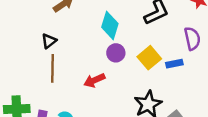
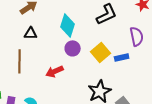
black triangle: (49, 41) -> (31, 33), moved, turned 40

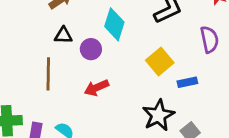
purple circle: (73, 48) -> (91, 49), moved
blue rectangle: (122, 57) -> (187, 82), moved

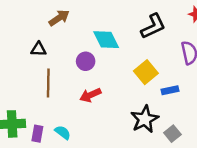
cyan diamond: (114, 24) -> (106, 40), turned -44
black triangle: (63, 35) -> (39, 49), moved

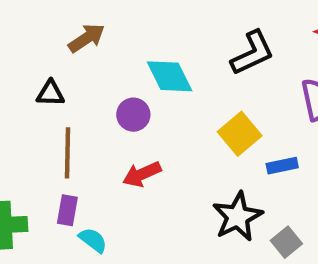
purple rectangle: (37, 134) -> (67, 210), moved

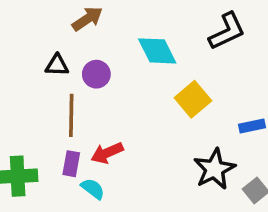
purple circle: (133, 115) -> (96, 74), moved
yellow square: (240, 134) -> (193, 99), moved
red arrow: (142, 174) -> (107, 153), moved

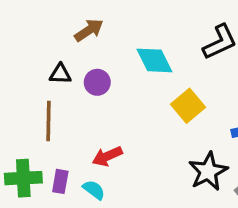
brown line: (71, 115) -> (49, 121), moved
purple rectangle: (71, 164) -> (60, 181), moved

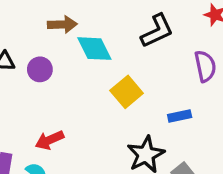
brown arrow: (89, 30) -> (62, 24), moved, turned 32

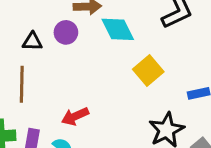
purple circle: (40, 69) -> (66, 32), moved

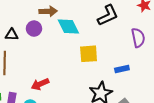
yellow square: (148, 71) -> (89, 54), turned 36

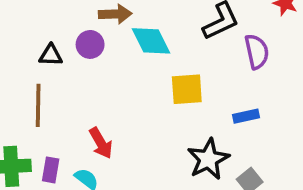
purple semicircle: (138, 38) -> (257, 52), moved
red arrow: (40, 84) -> (101, 143), turned -96

